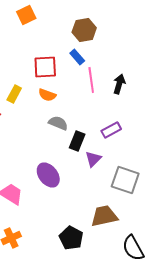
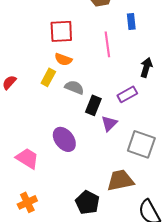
blue rectangle: (77, 57) -> (131, 21), moved, turned 35
black arrow: (119, 84) -> (146, 67), moved
yellow rectangle: (14, 94) -> (48, 77), moved

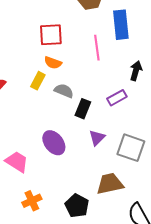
blue rectangle: (131, 21) -> (121, 25), size x1.8
purple triangle: (109, 123) -> (97, 138), moved
orange cross: (27, 202) -> (32, 201), moved

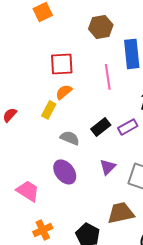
orange semicircle: (53, 63) -> (64, 92), turned 120
gray semicircle: (64, 91) -> (70, 138), moved
black rectangle: (83, 109) -> (101, 127), moved, turned 30

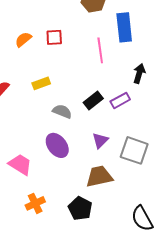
red square: (62, 64) -> (54, 37), size x0.7
orange semicircle: (64, 92) -> (23, 39), moved
yellow rectangle: (49, 110) -> (41, 83), turned 42
brown trapezoid: (121, 213) -> (99, 176), moved

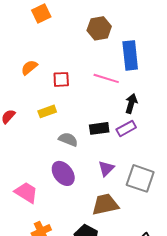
red square: (54, 37) -> (61, 79), moved
pink line: (100, 50) -> (106, 78), turned -65
black arrow: (139, 73) -> (131, 103), moved
black rectangle: (93, 100) -> (99, 128), turned 30

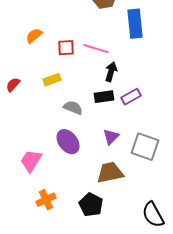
pink line: (106, 78) -> (96, 49), moved
black arrow: (131, 103) -> (111, 72), moved
pink trapezoid: (26, 192) -> (31, 161), turned -90

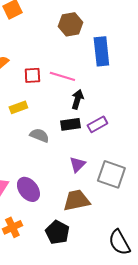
purple ellipse: (68, 142) -> (28, 189), moved

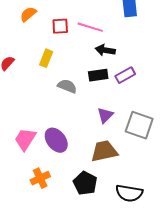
black arrow: (77, 99) -> (105, 50), turned -96
yellow rectangle: (18, 107) -> (46, 58), turned -48
black semicircle: (119, 242) -> (129, 193), moved, turned -52

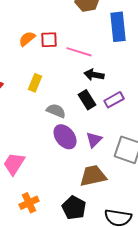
orange semicircle: (28, 14) -> (27, 39), moved
red square: (60, 26) -> (49, 40), moved
black rectangle: (98, 75) -> (87, 100), turned 66
purple ellipse: (56, 140) -> (65, 137), moved

